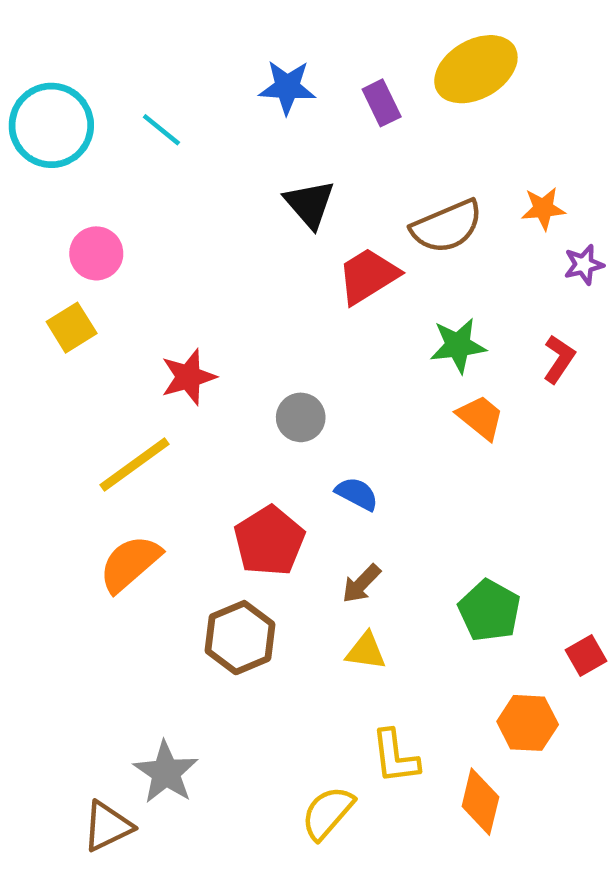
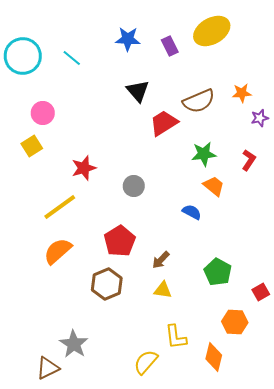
blue semicircle: (357, 494) -> (192, 212), moved

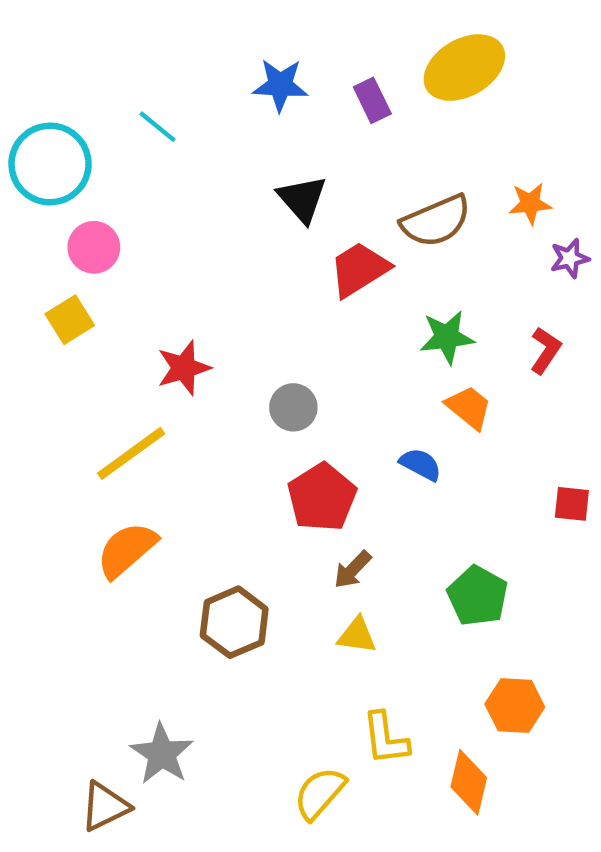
cyan circle: (23, 56) -> (50, 164), moved
red pentagon: (120, 241) -> (322, 497), moved
red square: (261, 292) -> (572, 504), moved, turned 36

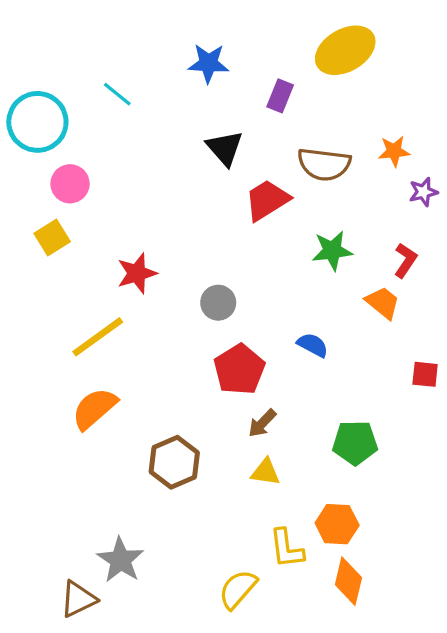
purple rectangle: (372, 100) -> (280, 96), moved, turned 48
brown semicircle: (436, 221) -> (324, 164), turned 30
orange trapezoid: (469, 407) -> (383, 303), moved
green pentagon: (478, 596) -> (355, 443), turned -30
orange hexagon: (515, 706) -> (337, 524), moved

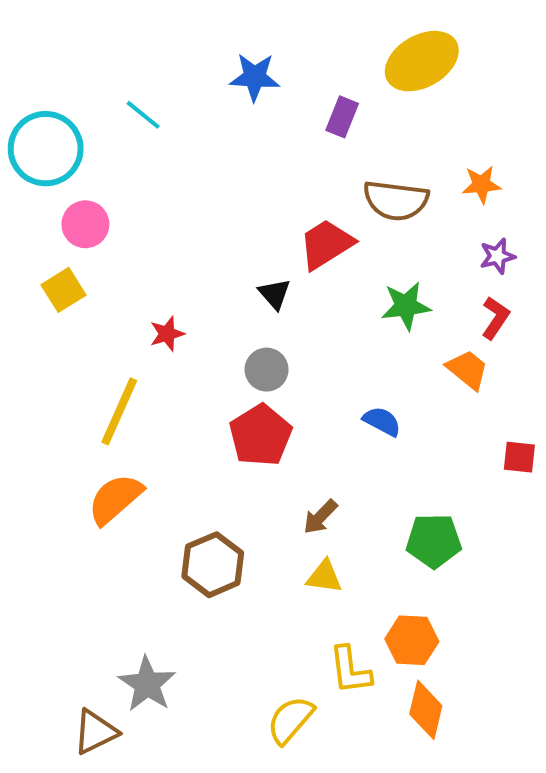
black triangle: (225, 148) -> (274, 294), moved, size x0.7
purple star: (423, 192) -> (497, 256), moved
red star: (137, 273) -> (167, 334), size x0.7
yellow line: (98, 337) -> (119, 411), turned -30
red pentagon: (239, 369) -> (261, 435), moved

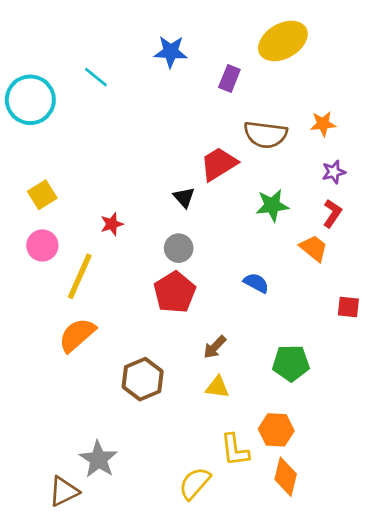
pink circle: (85, 224) -> (42, 245), moved

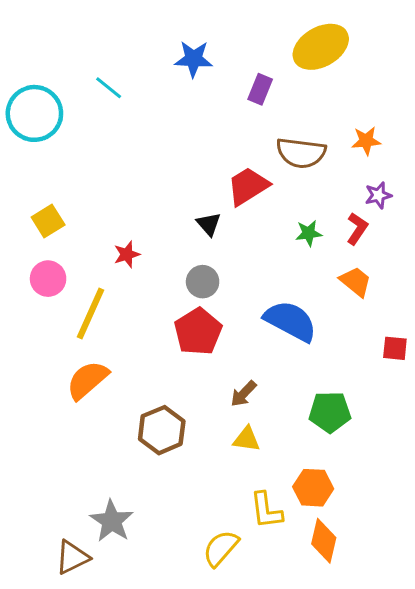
green star: (272, 205) -> (309, 233), size x0.7
red L-shape: (332, 213) -> (357, 229), moved
blue semicircle: (256, 283) -> (290, 321), size x1.8

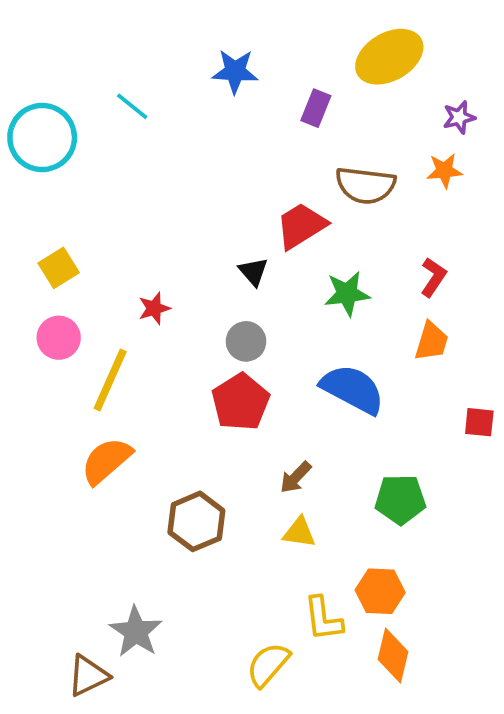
purple star: (378, 195) -> (459, 117), moved
green star: (309, 233) -> (347, 294), moved, size x1.4
orange trapezoid: (356, 282) -> (432, 341), turned 68

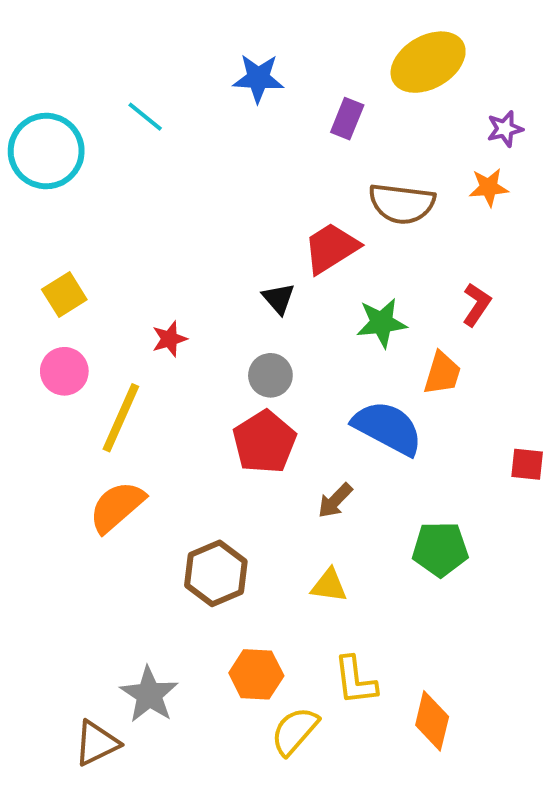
orange trapezoid: (432, 341) -> (442, 373), moved
brown arrow: (296, 477) -> (335, 501), moved
orange hexagon: (380, 591) -> (256, 674), moved

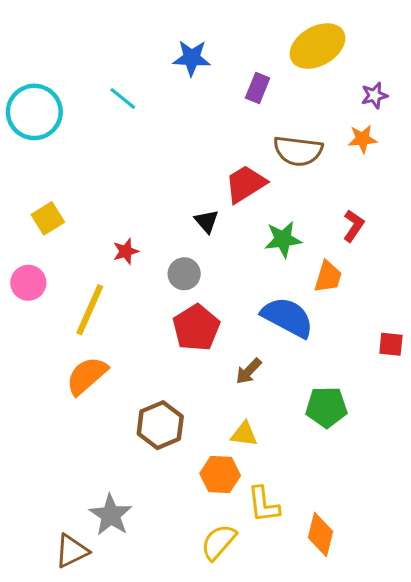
cyan line: (145, 117) -> (123, 98), moved
pink circle: (64, 371) -> (28, 283), moved
gray circle: (270, 375) -> (184, 274), moved
orange hexagon: (256, 674) -> (220, 475), moved

